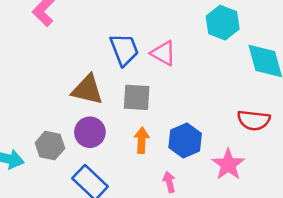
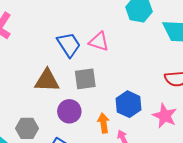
purple circle: (90, 132) -> (69, 111), moved
orange arrow: (142, 140) -> (104, 123), moved

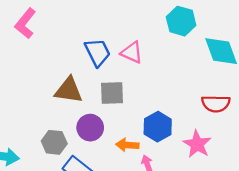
orange arrow: (104, 123) -> (127, 145), turned -84
gray hexagon: (27, 128) -> (54, 142), moved

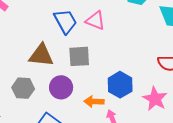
gray hexagon: (54, 142) -> (23, 88), moved

